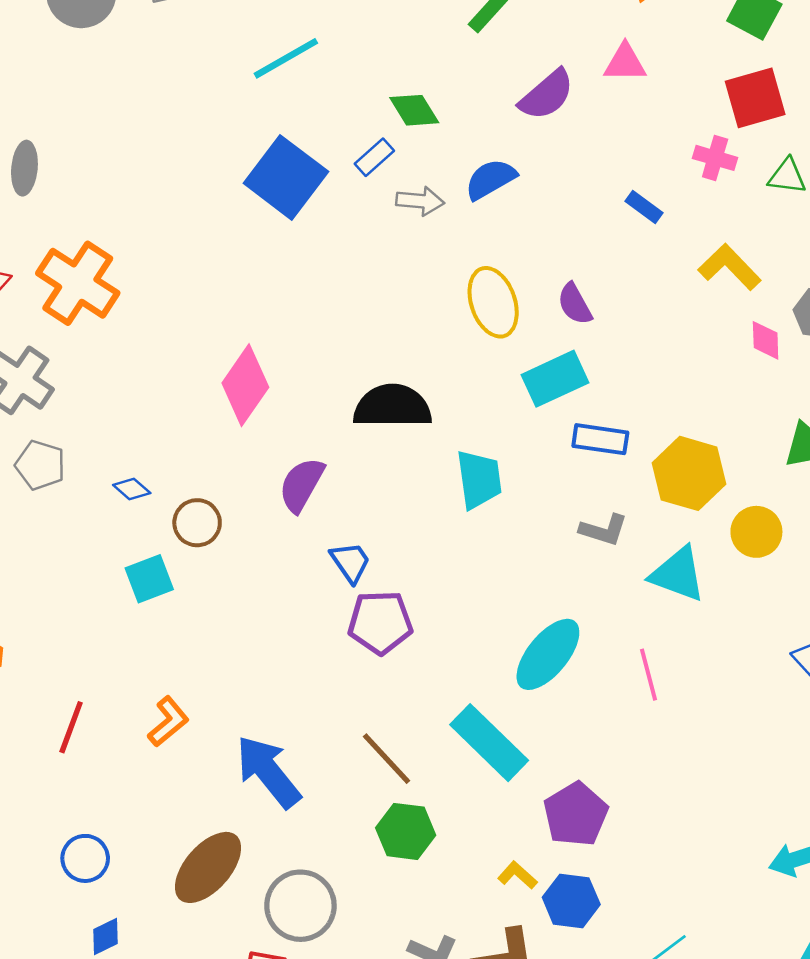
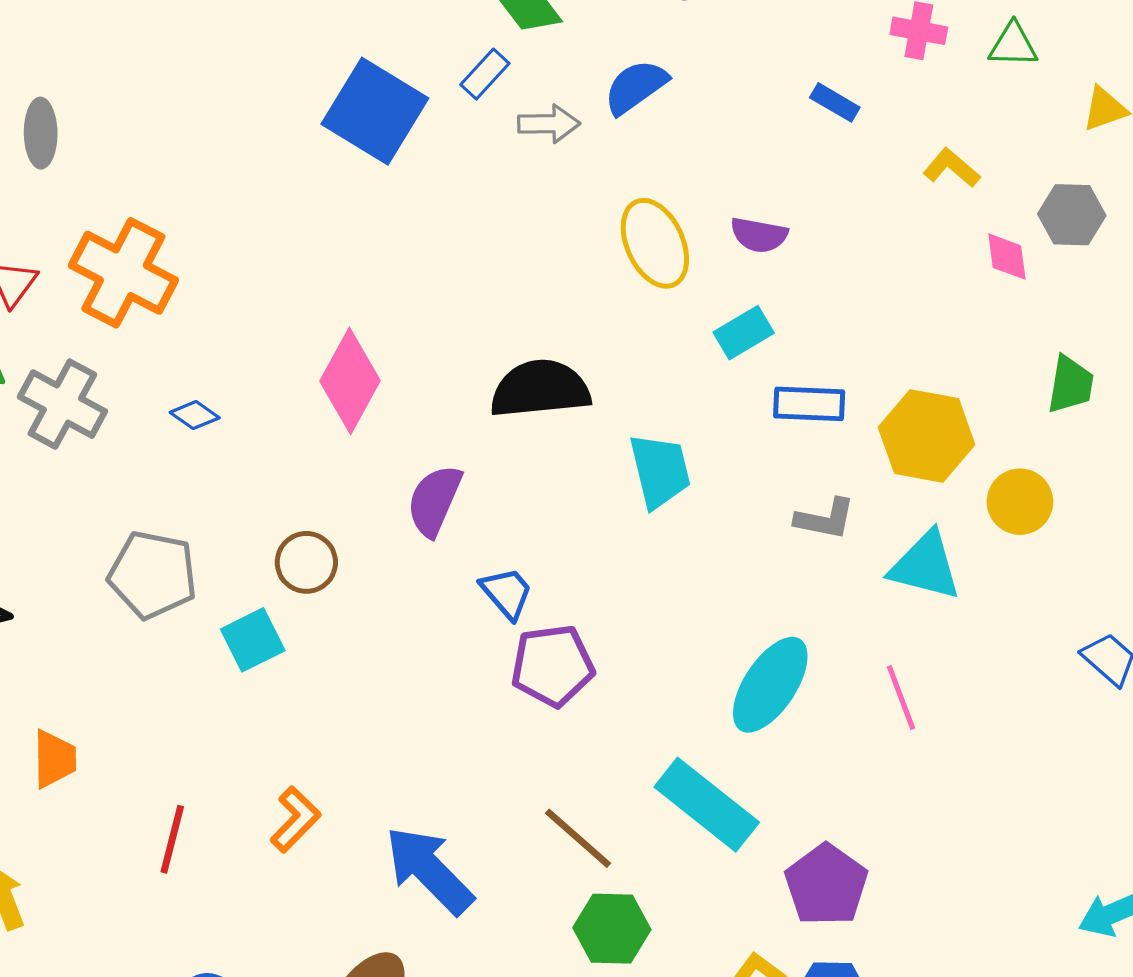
yellow L-shape: (730, 267) -> (952, 168), size x0.7
purple semicircle: (575, 304) -> (759, 235), turned -45
cyan rectangle: (555, 379) -> (744, 333), size x0.7
gray pentagon: (40, 465) -> (153, 575), moved, size x1.4
blue diamond: (132, 489) -> (195, 415), moved

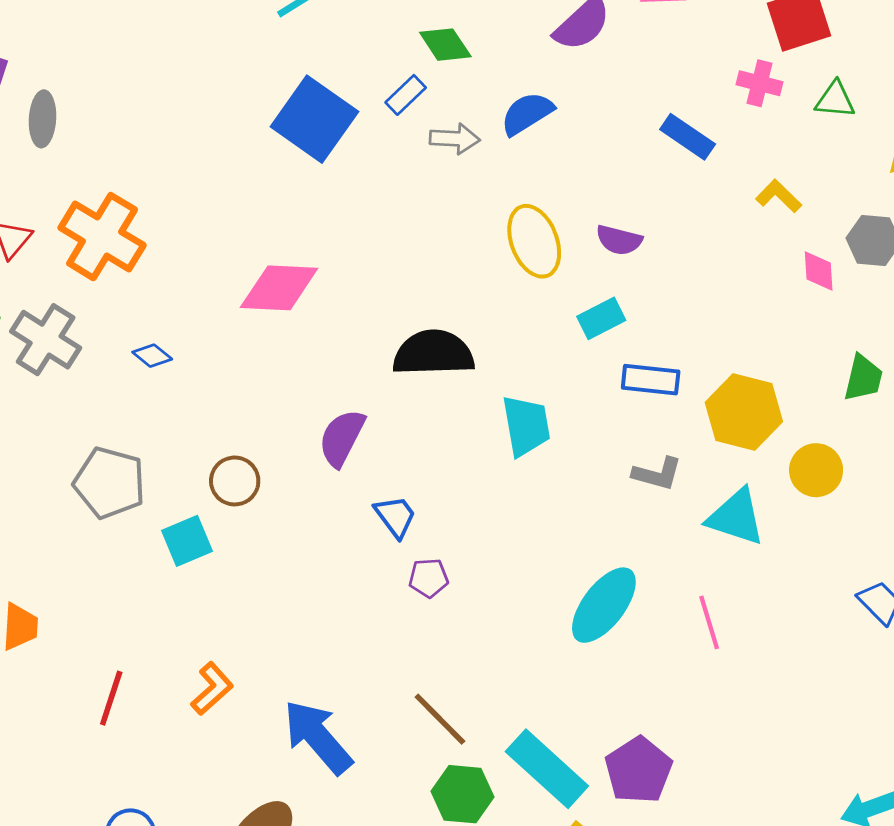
blue rectangle: (835, 102) -> (688, 137), size x1.4
pink diamond: (350, 381) -> (279, 288), moved, turned 60
purple pentagon: (552, 666) -> (429, 578), size x0.6
cyan rectangle: (707, 805) -> (547, 769), moved

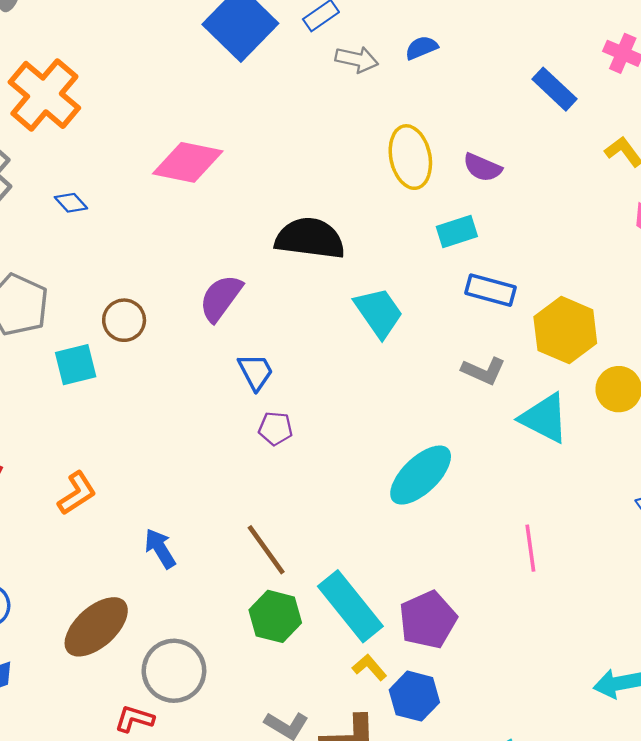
blue semicircle: (527, 113) -> (421, 48), size x0.7
cyan trapezoid: (526, 426) -> (379, 312), turned -34
pink line: (709, 622) -> (530, 548), moved
blue arrow: (318, 737) -> (160, 548), size x0.6

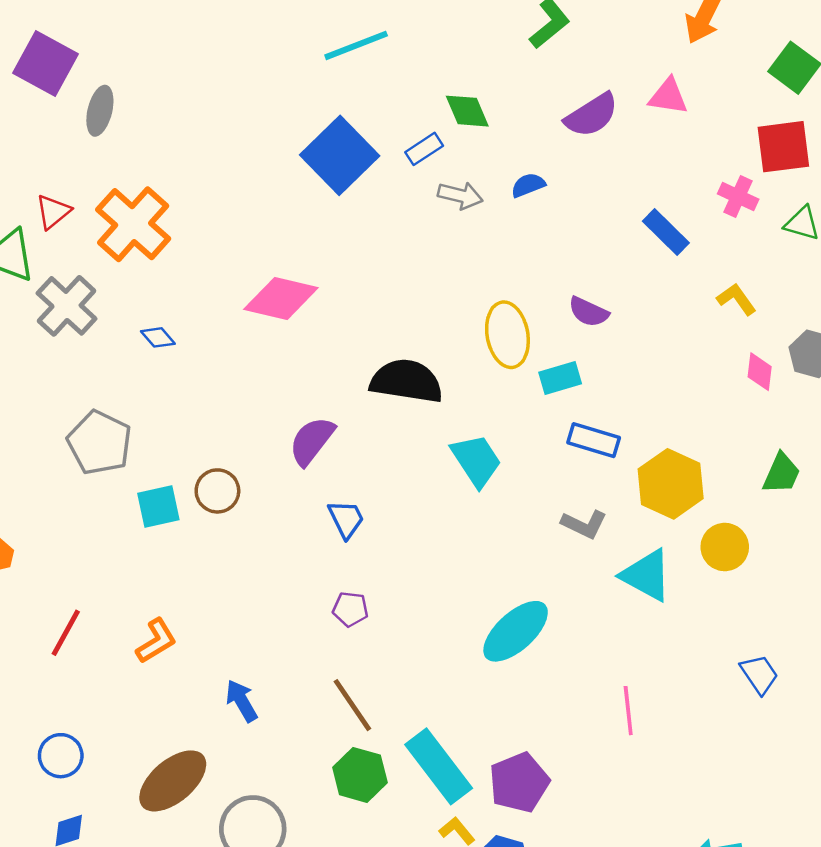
yellow ellipse: (410, 157) -> (507, 335), moved
brown circle: (124, 320) -> (217, 491), moved
purple pentagon: (275, 428) -> (350, 609), moved

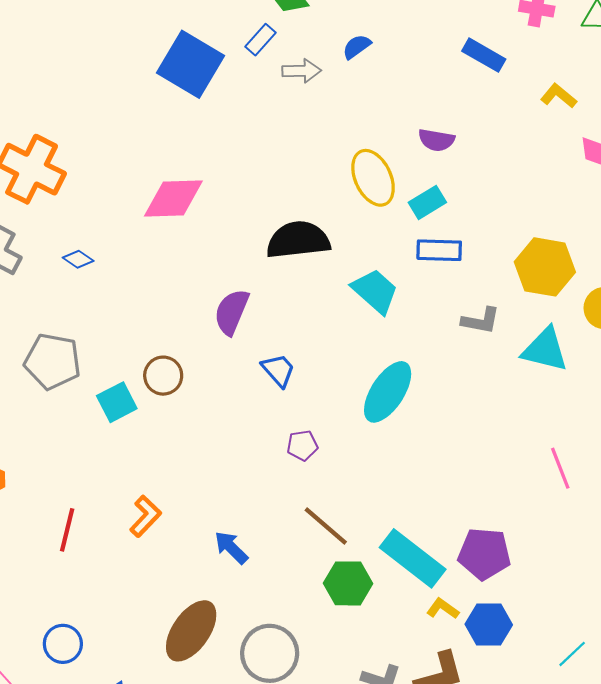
blue rectangle: (594, 440) -> (439, 250), moved
cyan ellipse: (516, 631) -> (388, 392), moved
blue circle: (61, 756) -> (63, 644), moved
purple pentagon: (519, 783) -> (484, 554), turned -30

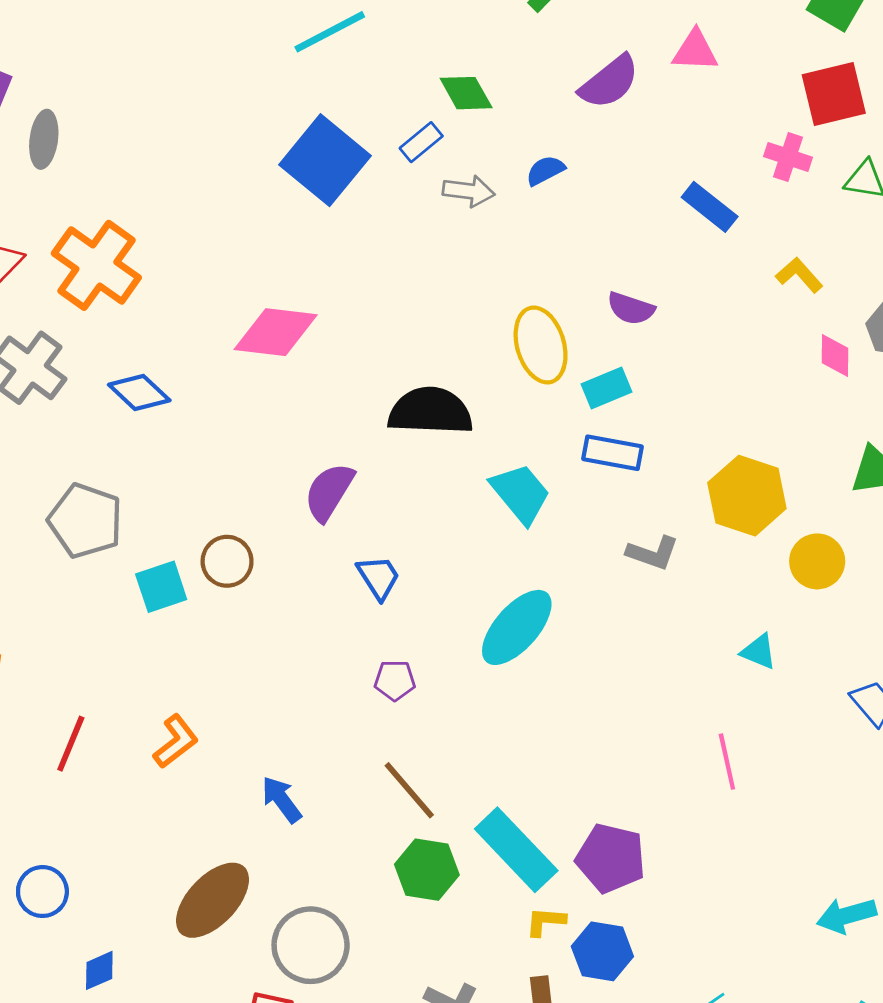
blue diamond: (78, 259) -> (139, 392), size x1.5
cyan triangle: (545, 350) -> (759, 652), moved, size x0.6
yellow L-shape: (443, 609) -> (545, 921), turned -40

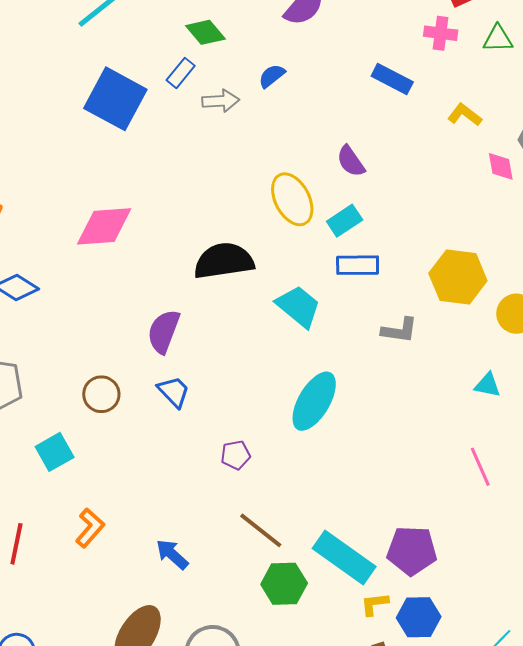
purple semicircle: (631, 308) -> (351, 161), turned 48
blue trapezoid: (379, 577) -> (174, 392), moved
cyan square: (161, 587) -> (55, 452), moved

